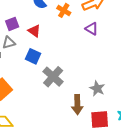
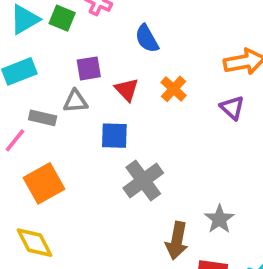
orange cross: (64, 10) -> (174, 89), moved
blue square: (33, 56) -> (114, 136), turned -35

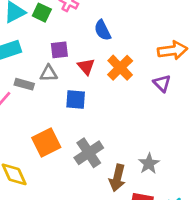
orange cross: (174, 89) -> (120, 68), size x1.4
gray cross: (143, 180) -> (89, 153), moved
orange square: (44, 183) -> (46, 143), moved

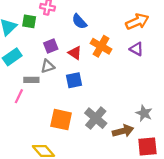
orange square: (46, 143) -> (61, 120), turned -35
brown arrow: (117, 178) -> (123, 131), turned -102

